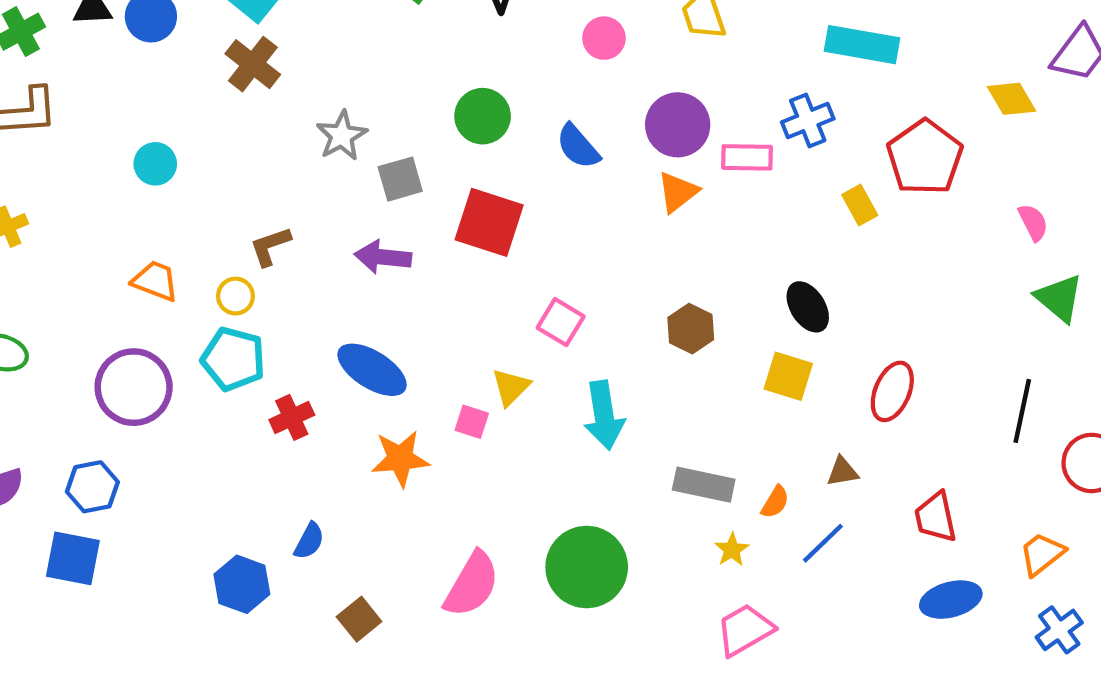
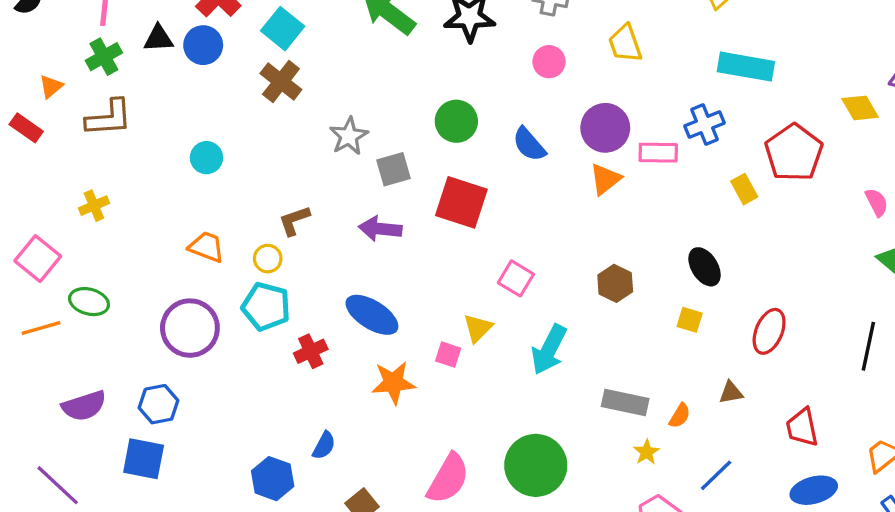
yellow square: (788, 376) -> (690, 320), size x0.7
cyan arrow: (604, 415) -> (549, 350), turned 36
blue line: (823, 543) -> (716, 475), moved

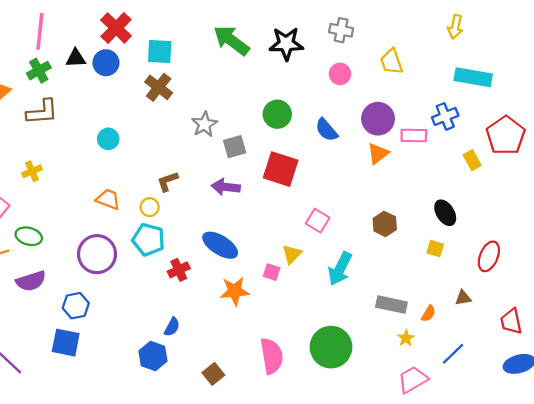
cyan square: (283, 29) -> (160, 52), turned -36
purple semicircle: (84, 406) -> (31, 281), moved
blue semicircle: (324, 446) -> (172, 327), moved
pink semicircle: (448, 479) -> (272, 356), turned -39

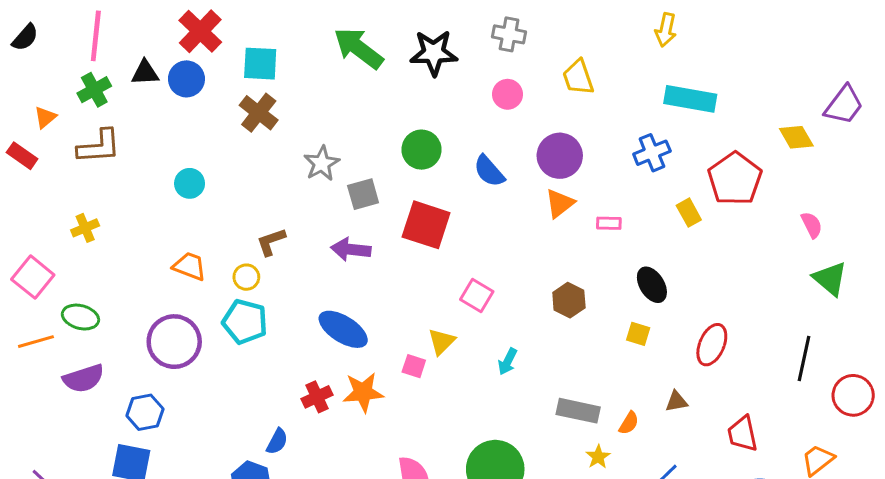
pink rectangle: (414, 135) -> (609, 223), moved, size x0.7
cyan arrow: (340, 269) -> (508, 362), size x0.6
red cross: (179, 270) -> (317, 397), moved

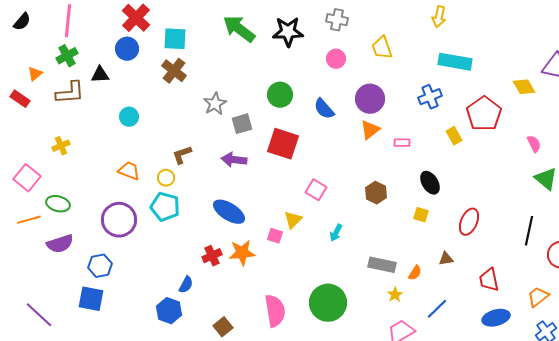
black triangle: (145, 73) -> (100, 75), moved

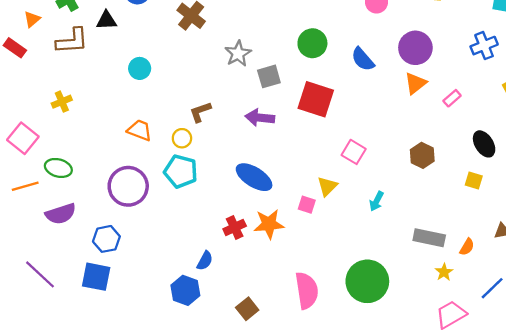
pink rectangle: (402, 143) -> (452, 98), turned -42
purple line: (39, 315) -> (40, 274), moved

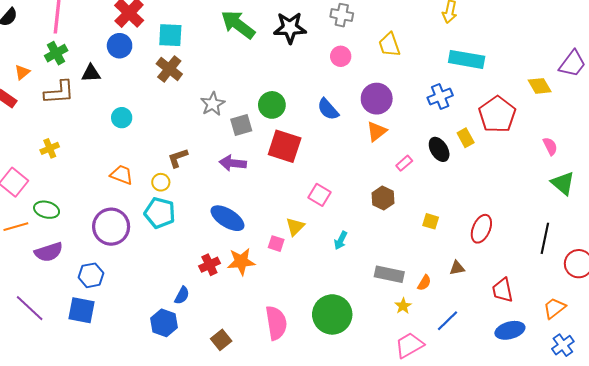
green circle: (312, 43) -> (272, 105), moved
pink rectangle: (452, 98) -> (404, 163), moved
black ellipse: (484, 144) -> (439, 149), moved

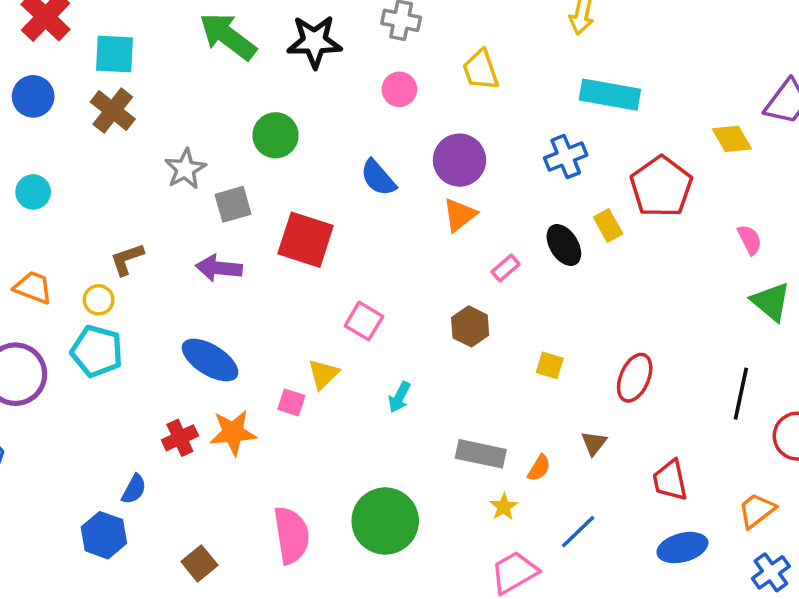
blue circle: (120, 46) -> (33, 96), moved
green circle: (272, 105) -> (275, 135), moved
brown triangle: (457, 268) -> (594, 443), turned -42

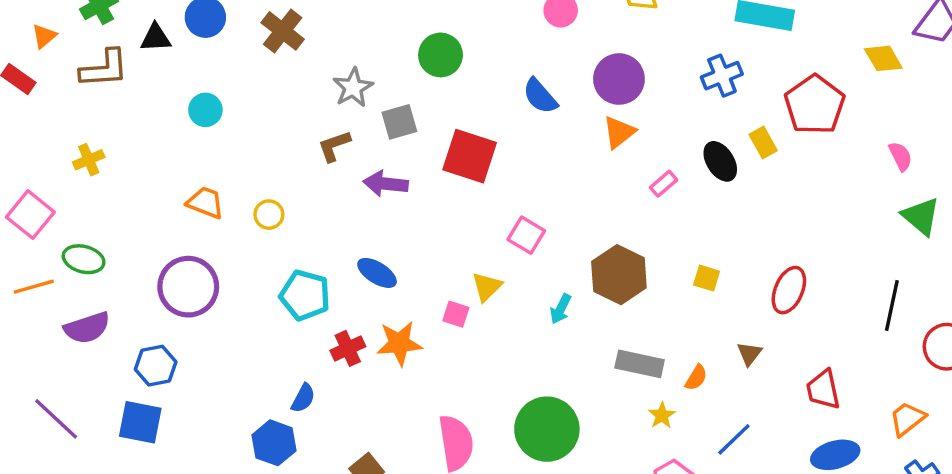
brown L-shape: (127, 259) -> (334, 146), moved
brown hexagon: (470, 326) -> (619, 275), moved, size x1.5
cyan pentagon: (97, 351) -> (305, 295), moved
blue ellipse: (210, 360) -> (377, 273), size x0.7

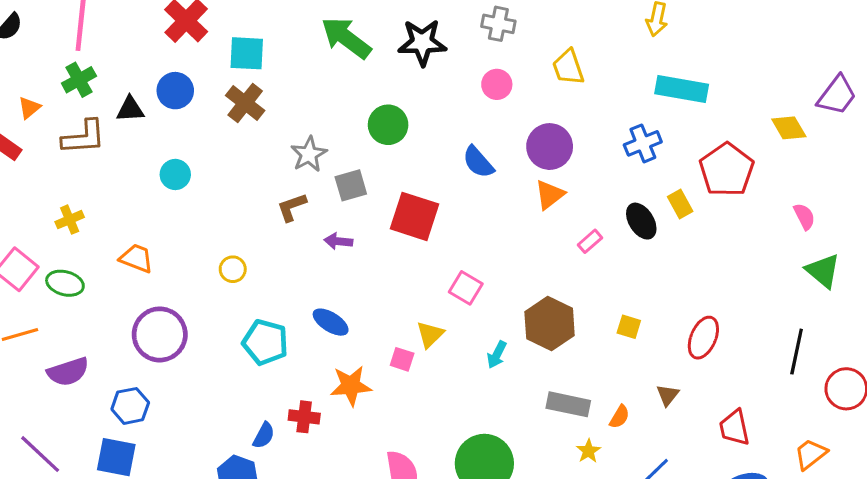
purple arrow: (386, 184) -> (338, 241), size x0.7
orange trapezoid: (205, 203) -> (136, 258), moved
green ellipse: (84, 259) -> (65, 283), moved
red cross: (348, 348) -> (304, 417), moved, turned 32

